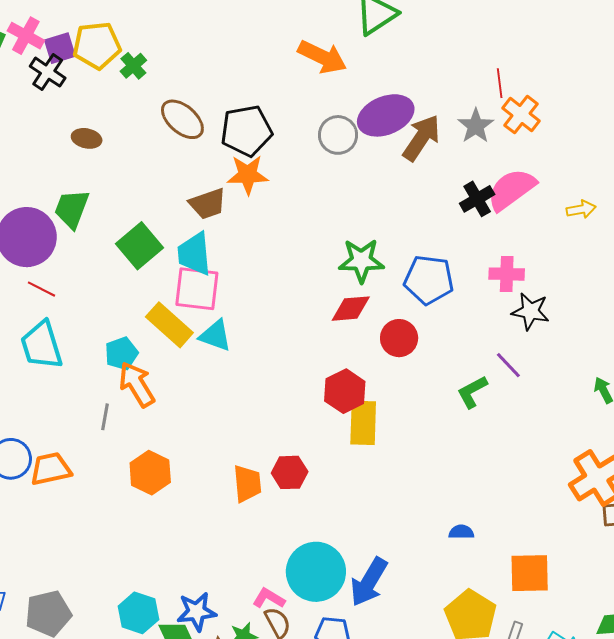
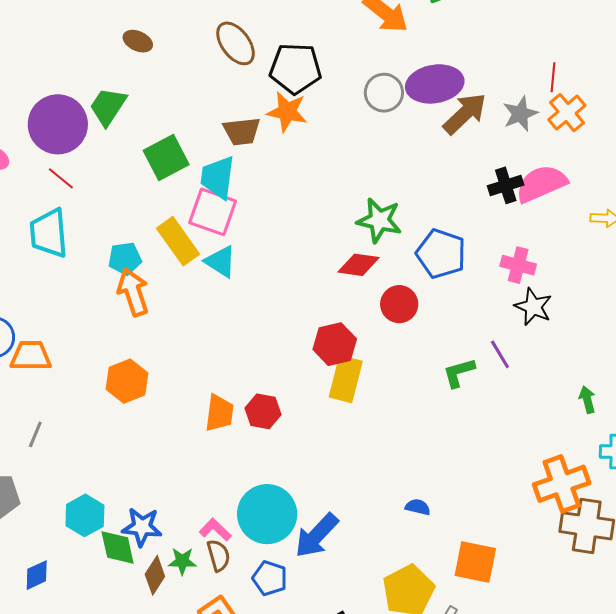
gray line: (105, 417) -> (35, 434), moved

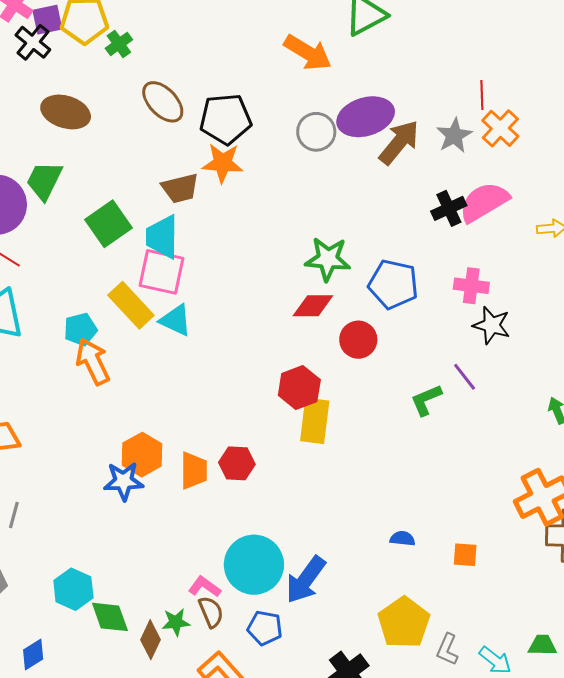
brown ellipse: (138, 41) -> (66, 112), size x1.6
orange hexagon: (127, 381) -> (142, 455), moved
blue star: (142, 527) -> (124, 481), moved
orange square: (475, 562) -> (465, 555), moved, size x0.6

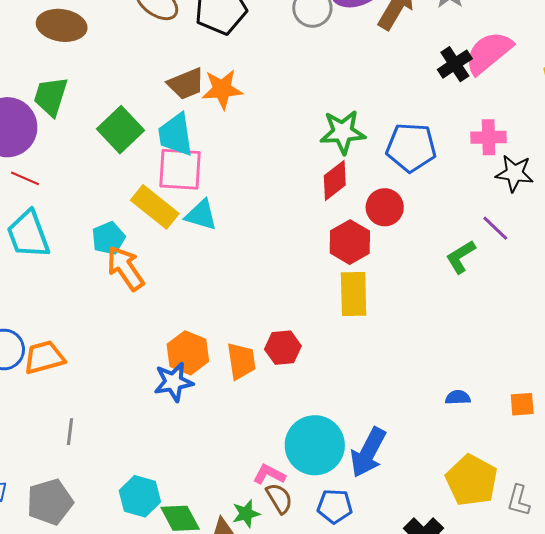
orange star: (223, 163) -> (222, 89), moved
red diamond: (313, 306) -> (335, 180), turned -30
red hexagon: (299, 388) -> (350, 242), moved

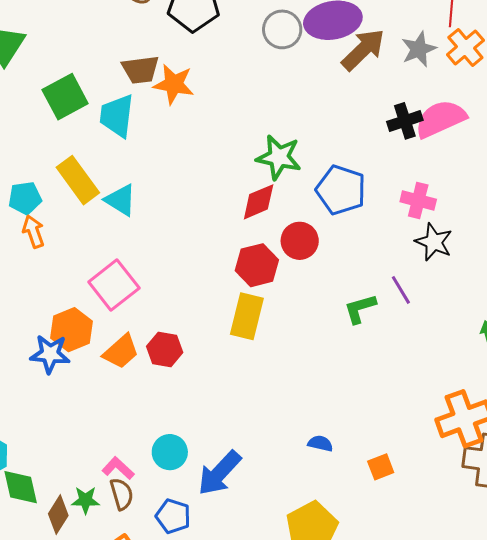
pink square: (180, 169) -> (114, 285), moved, turned 33
orange arrow: (125, 268) -> (33, 232), size x0.7
orange trapezoid: (241, 361) -> (121, 352), turned 42
orange square: (522, 404) -> (381, 467), turned -32
cyan circle: (315, 445) -> (170, 452), size x0.6

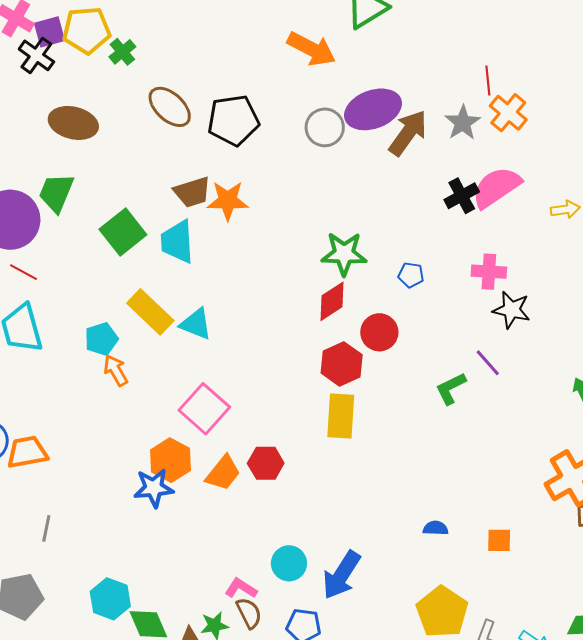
blue pentagon: (341, 190) -> (411, 275), size x0.5
orange square: (381, 467) -> (499, 540), turned 32

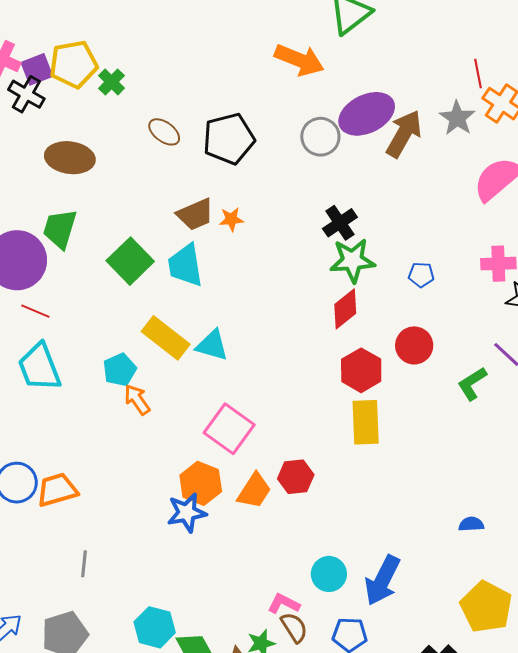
brown ellipse: (170, 107) -> (164, 132), size x0.7
black cross: (462, 196) -> (340, 223), moved
orange star: (228, 201) -> (231, 219), size x0.6
red circle: (379, 332) -> (414, 345), moved

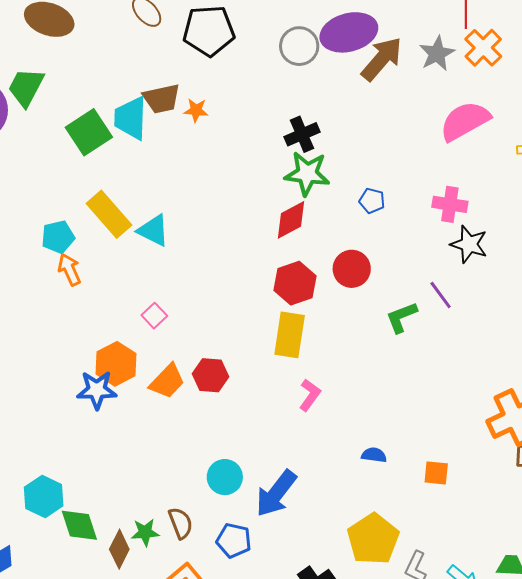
cyan trapezoid: (185, 265) -> (131, 118), moved
pink square: (229, 429) -> (154, 316), size x0.5
pink L-shape: (284, 604) -> (310, 395), moved, turned 88

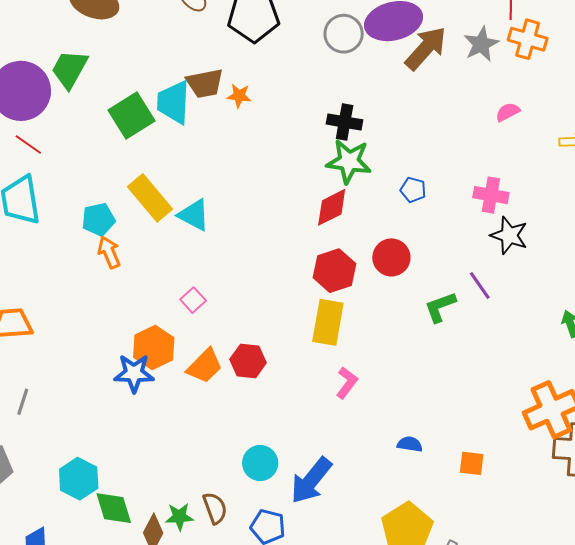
orange cross: (483, 48) -> (528, 39), turned -30
pink semicircle: (465, 121) -> (508, 112), size x0.5
black cross: (302, 134) -> (345, 122), turned 32

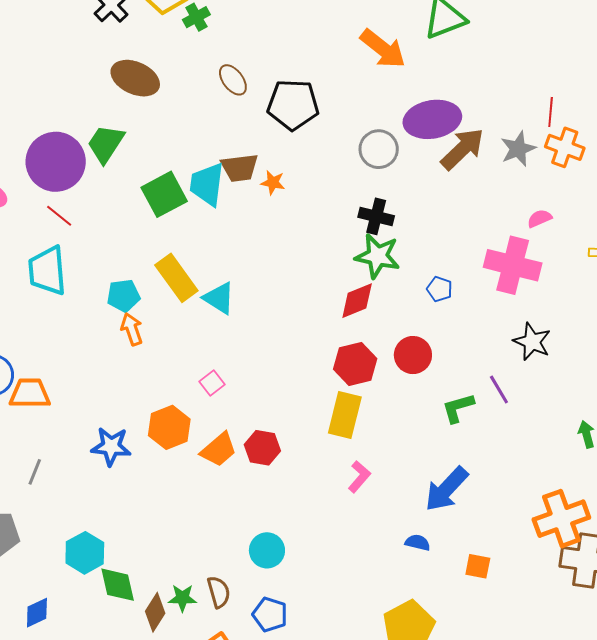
gray circle: (344, 34) -> (379, 149), moved
pink cross: (491, 195) -> (513, 265), moved, size x1.6
blue star: (134, 373) -> (111, 446), moved
blue arrow: (311, 481) -> (446, 489), moved

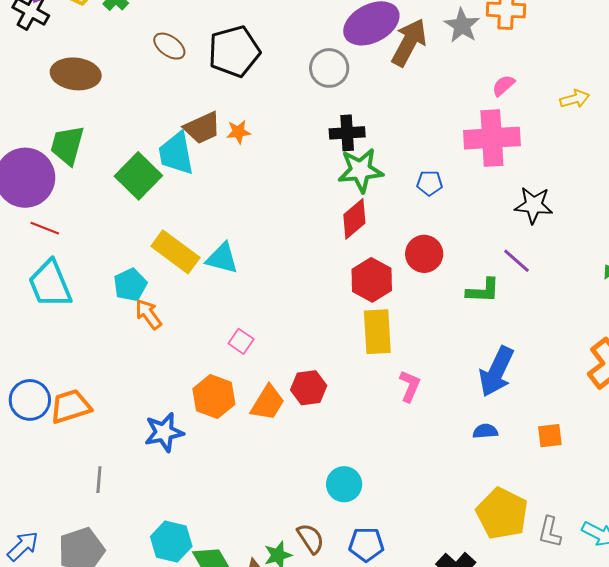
green L-shape: (458, 408) -> (483, 291), turned -144

